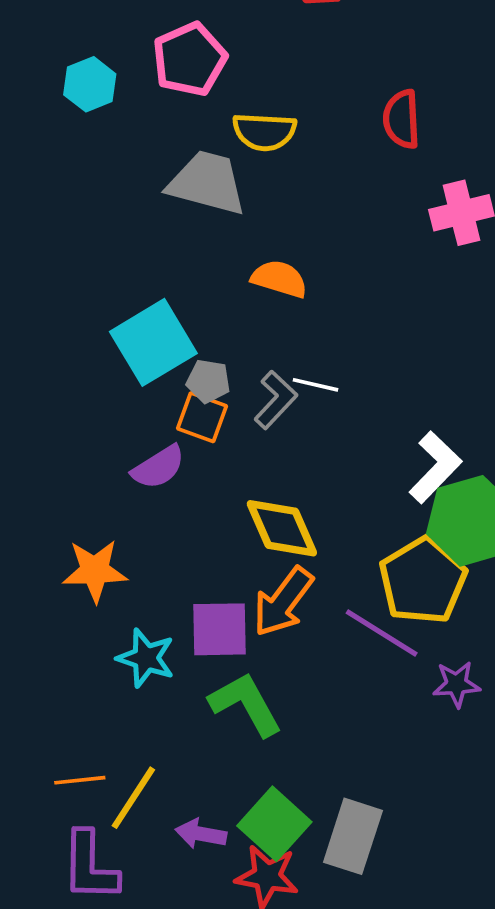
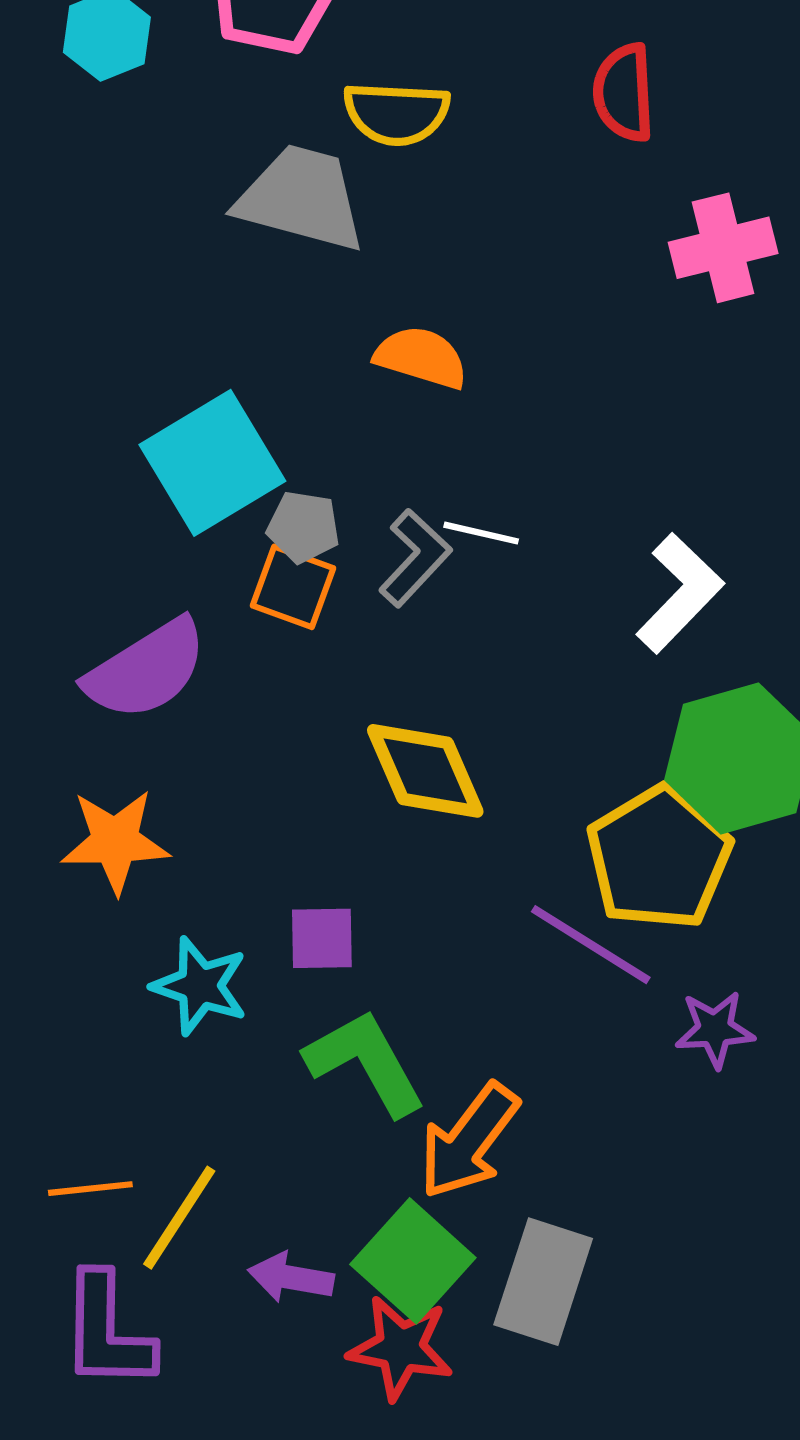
purple semicircle: (158, 467) -> (146, 670), moved, size x1.4
white L-shape: (435, 467) -> (680, 593), moved
orange arrow: (283, 602) -> (469, 1141), moved
purple square: (220, 629) -> (322, 938), size x0.7

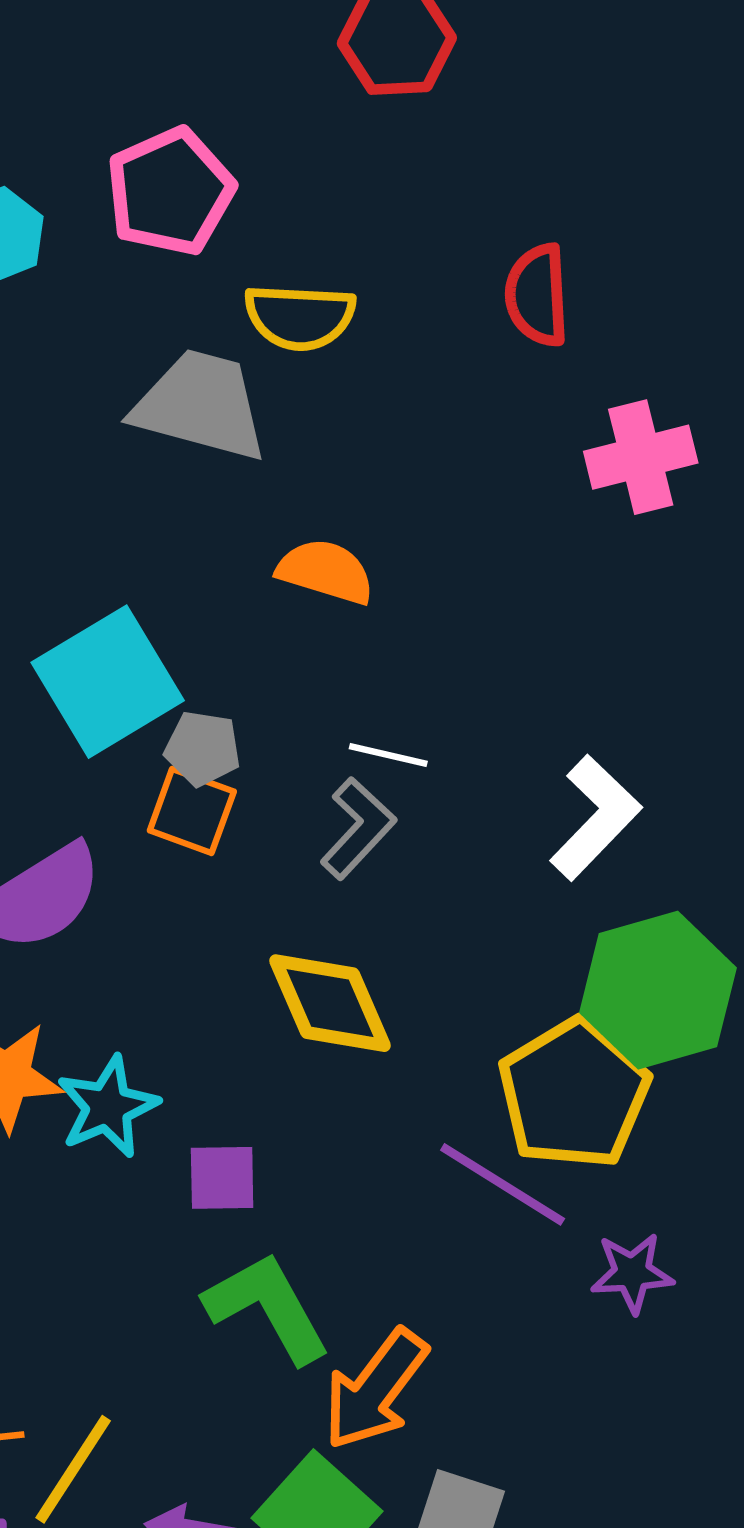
gray L-shape: (415, 558) -> (358, 828), moved
cyan star: (200, 986) -> (108, 1107), moved, turned 30

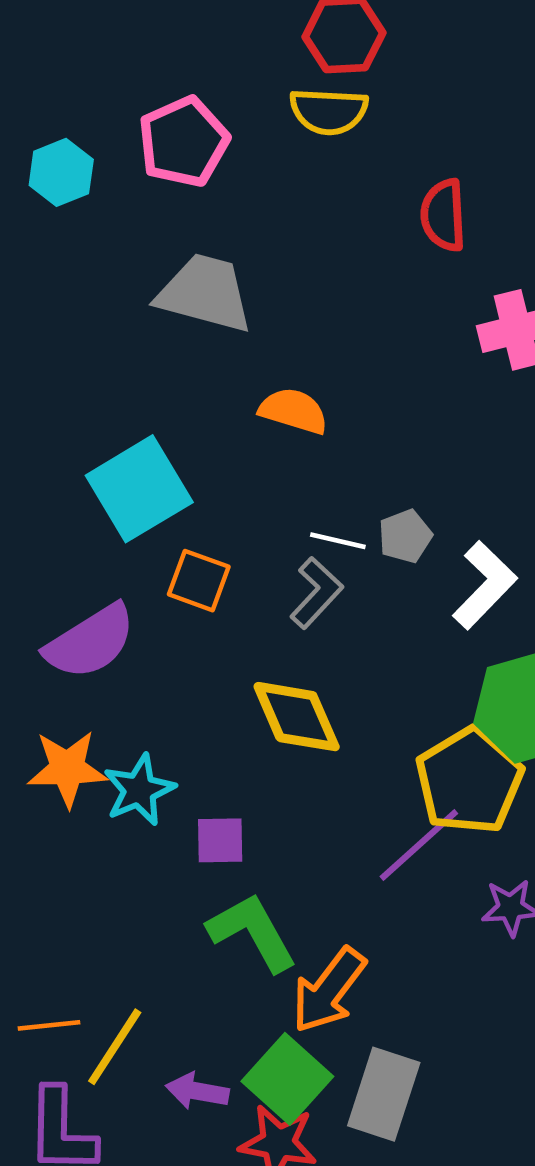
yellow semicircle: (300, 317) -> (329, 111), moved
gray pentagon: (203, 748) -> (405, 536), moved, turned -30
purple line: (503, 1184) -> (419, 845), turned -74

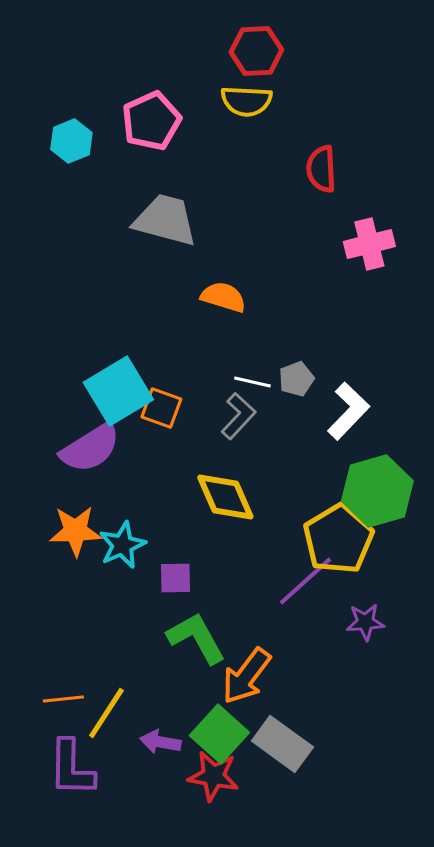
cyan square: (139, 489) -> (118, 391), moved
gray rectangle: (384, 1094) -> (282, 744), turned -72

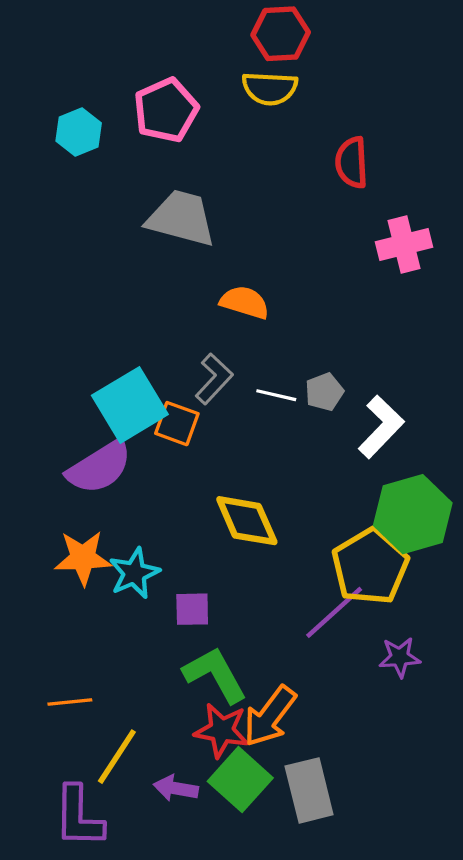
gray L-shape: (238, 416) -> (214, 379), moved
orange line: (63, 699) -> (70, 702), moved
gray rectangle: (282, 744) -> (309, 790), turned 40
red star: (213, 776) -> (222, 730), moved

